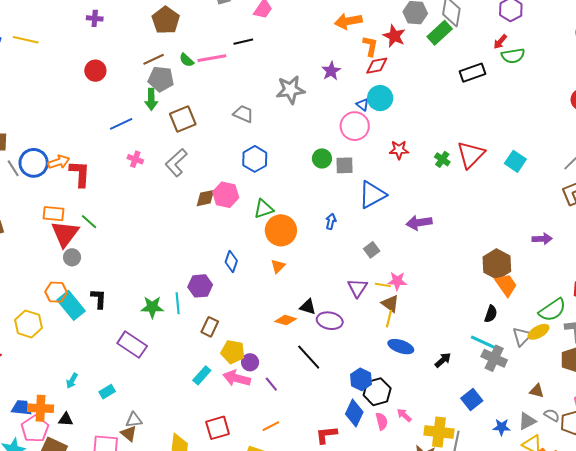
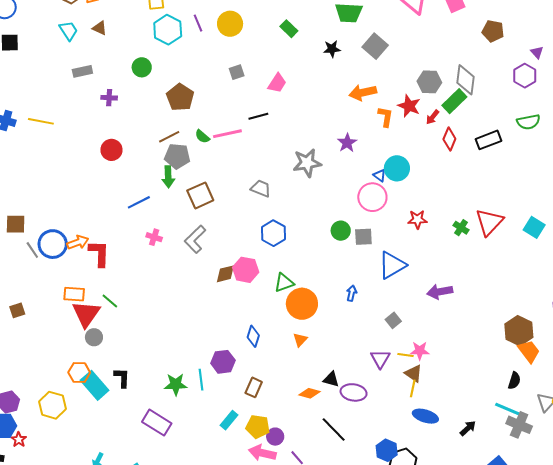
red arrow: (500, 42) -> (433, 117), moved
red diamond: (377, 66) -> (449, 139), moved, turned -55
brown rectangle: (210, 327) -> (254, 387), moved
cyan rectangle: (202, 375) -> (229, 420), moved

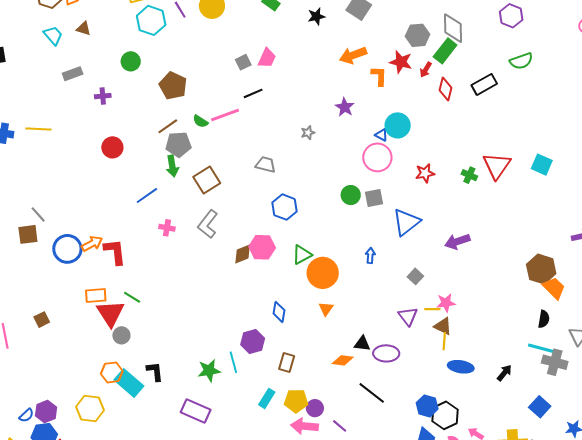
gray square: (237, 72) -> (243, 62), moved
gray star: (307, 163) -> (308, 133), size x0.5
gray line: (32, 250) -> (38, 214), moved

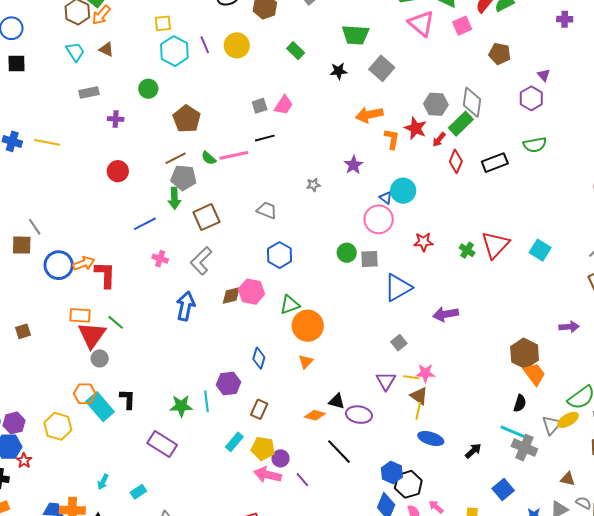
blue arrow: (370, 255) -> (186, 306), moved, size x1.8

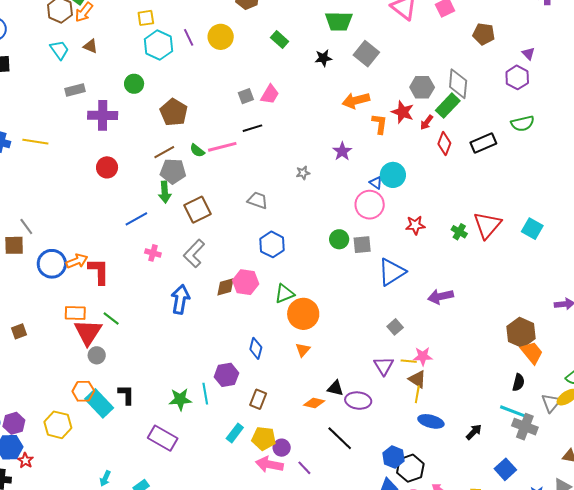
purple cross: (116, 119) -> (103, 115), size x1.8

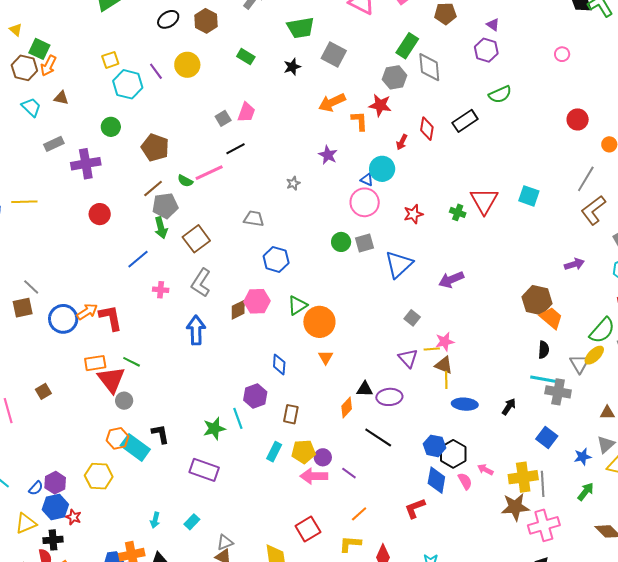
green rectangle: (448, 106) -> (407, 46), moved
red arrow: (427, 122) -> (402, 142), moved
orange diamond: (314, 403) -> (347, 407), turned -50

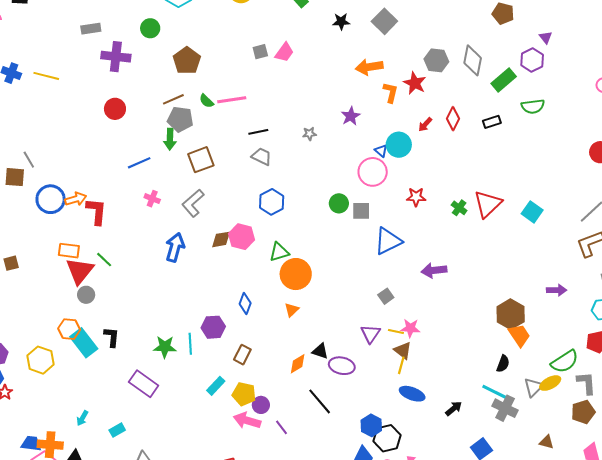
green rectangle: (407, 46) -> (504, 80), moved
black rectangle: (465, 121) -> (492, 122), size x0.7
black line: (235, 149) -> (258, 132), moved

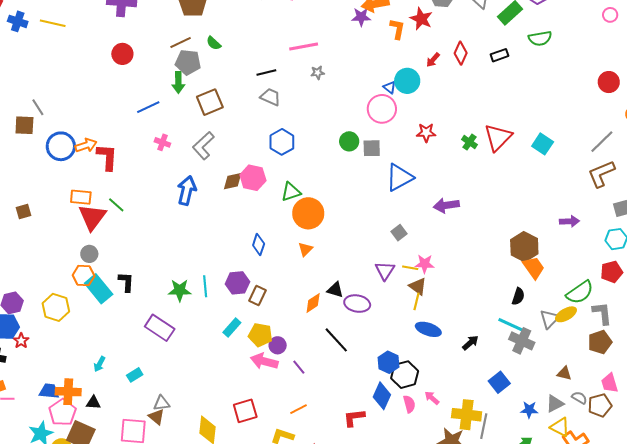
pink line: (232, 100) -> (304, 46), moved
purple star: (351, 116) -> (361, 17), moved, turned 30
gray circle: (86, 295) -> (89, 254), moved
purple hexagon: (213, 327) -> (237, 283), moved

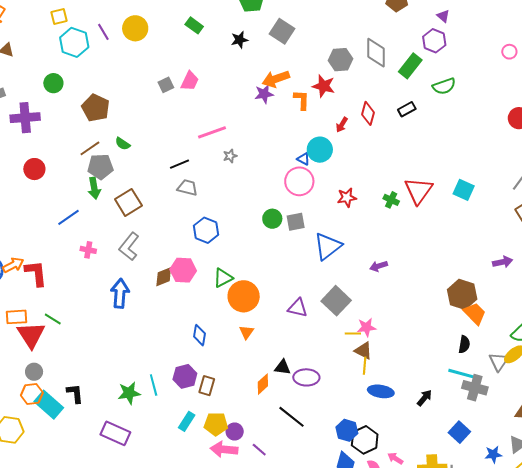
purple arrow: (446, 205) -> (379, 266), size x0.7
gray square: (399, 233) -> (336, 301), size x1.8
purple triangle: (385, 271) -> (298, 308), moved, turned -40

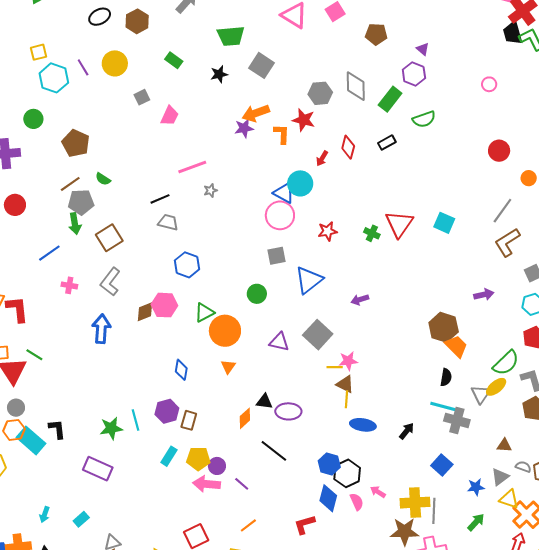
gray square: (166, 85) -> (142, 97), moved
blue triangle: (303, 159) -> (284, 193), size x1.6
green circle: (272, 219) -> (257, 294), moved

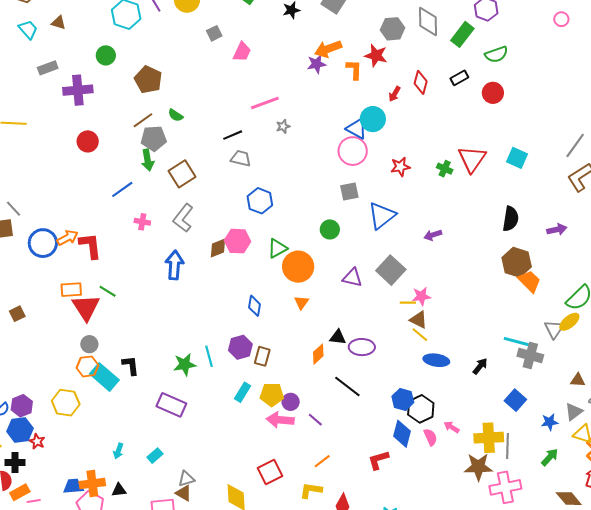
red circle: (499, 151) -> (493, 93), moved
black semicircle: (446, 377) -> (511, 219), moved, size x1.4
yellow line: (347, 399) -> (420, 335), turned -54

